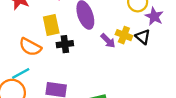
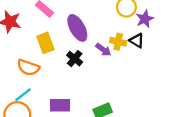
purple star: (154, 16) -> (145, 19), turned 30
black cross: (65, 44) -> (75, 59), moved, turned -35

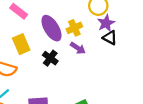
purple star: (145, 19) -> (106, 23), moved
yellow cross: (118, 42) -> (74, 28), moved, turned -35

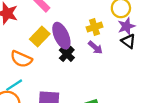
purple ellipse: (51, 28) -> (61, 36), moved
yellow rectangle: (21, 44) -> (40, 36), turned 60

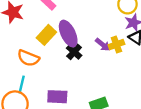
yellow cross: (94, 27) -> (116, 45), moved
cyan line: (14, 85) -> (22, 84), turned -42

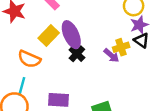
purple arrow: (103, 45) -> (111, 55), moved

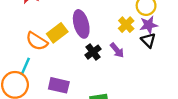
yellow rectangle: (49, 36) -> (57, 33), moved
yellow cross: (121, 47) -> (126, 25), moved, turned -35
black cross: (77, 54) -> (93, 52), moved

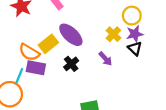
purple ellipse: (81, 24) -> (71, 35), turned -30
black cross: (93, 52) -> (71, 64), moved
purple rectangle: (59, 85) -> (36, 68), moved

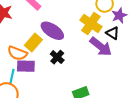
yellow cross: (113, 34) -> (91, 23), size x1.5
purple star: (135, 34) -> (119, 15), moved
purple arrow: (105, 59) -> (101, 47), moved, size x1.6

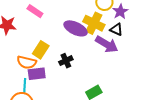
purple ellipse: (52, 31) -> (76, 28), moved
black cross: (57, 57) -> (66, 61), turned 32

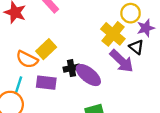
purple ellipse: (76, 28) -> (88, 75), moved
purple rectangle: (37, 74) -> (46, 83), moved

